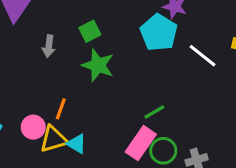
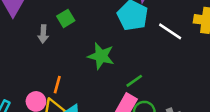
green square: (90, 31) -> (66, 18), moved
green star: (98, 65) -> (101, 56), moved

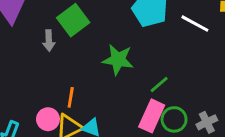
green square: (66, 18) -> (73, 20), size x1.5

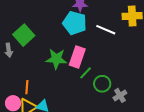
pink rectangle: (152, 116) -> (77, 57), moved
green circle: (174, 119) -> (102, 84), moved

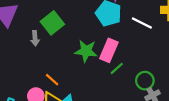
green circle: (102, 84) -> (145, 81), moved
orange line: (27, 87) -> (52, 80), turned -56

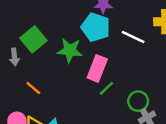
green star: (86, 51) -> (70, 50), moved
orange line: (52, 80) -> (33, 88), moved

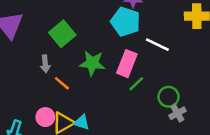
white line: (133, 37) -> (157, 45), moved
green star: (70, 50) -> (92, 63), moved
gray arrow: (14, 57) -> (45, 64), moved

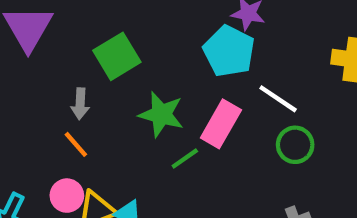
orange line: (62, 83) -> (76, 144), moved
green line: (136, 84) -> (185, 159), moved
green circle: (168, 97) -> (295, 145), moved

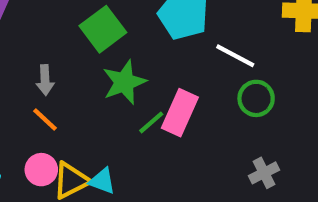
green square: (117, 56) -> (103, 29), moved
green star: (161, 114) -> (124, 82), turned -30
pink rectangle: (221, 124) -> (180, 113), moved

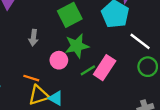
orange line: (45, 119) -> (31, 78), moved, turned -35
pink circle: (41, 170) -> (59, 60), moved

